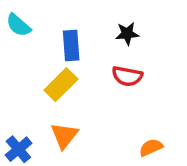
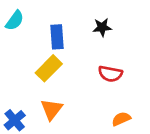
cyan semicircle: (18, 25) -> (15, 20), turned -95
red semicircle: (127, 76) -> (110, 74), moved

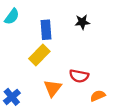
red semicircle: (110, 74) -> (79, 76), moved
orange triangle: (52, 109) -> (53, 88), moved

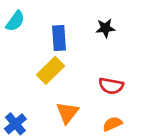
red semicircle: (79, 76) -> (111, 86), moved
orange semicircle: (98, 96) -> (112, 124), moved

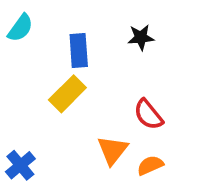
red semicircle: (111, 86) -> (148, 115), turned 40
orange triangle: (67, 113) -> (113, 150), moved

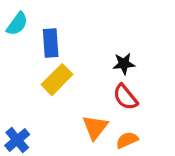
black star: (141, 37) -> (124, 64), moved
blue rectangle: (79, 51) -> (51, 43), moved

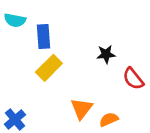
cyan semicircle: (17, 24) -> (15, 20), turned 65
red semicircle: (125, 97) -> (133, 79), moved

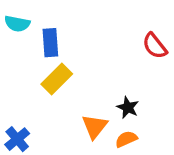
black star: (106, 54) -> (128, 107), moved, turned 30
red semicircle: (133, 79) -> (155, 46), moved

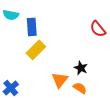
orange semicircle: (126, 139) -> (80, 88), turned 56

